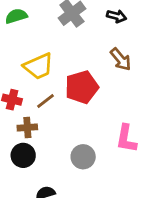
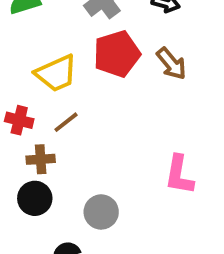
red pentagon: (82, 87) -> (117, 54), moved
gray circle: (83, 157) -> (101, 212), moved

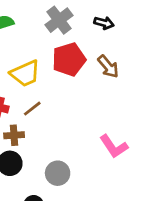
pink L-shape: (179, 175) -> (114, 146), turned -44

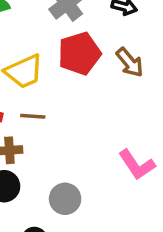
brown line: (32, 109) -> (33, 116), turned 42

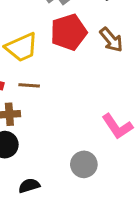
gray circle: (65, 199) -> (84, 164), moved

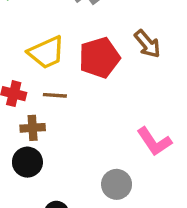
red pentagon: (69, 32) -> (99, 58), moved

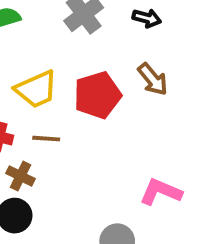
brown cross: (33, 128) -> (20, 176), turned 30
pink L-shape: (154, 142) -> (161, 192), turned 147

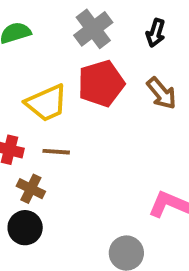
black arrow: (147, 18) -> (156, 33), turned 92
red pentagon: (97, 95) -> (101, 83), moved

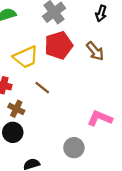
black arrow: (156, 33) -> (101, 13), moved
brown line: (56, 152) -> (42, 88), moved, turned 35

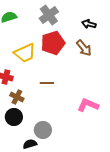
black arrow: (101, 13) -> (89, 24), moved, turned 88
brown line: (42, 88) -> (47, 83), moved, turned -40
gray circle: (74, 148) -> (43, 130), moved

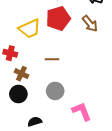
pink L-shape: (88, 105) -> (82, 111), moved, turned 45
gray circle: (43, 130) -> (55, 91), moved

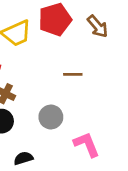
brown line: (52, 59) -> (73, 74), moved

